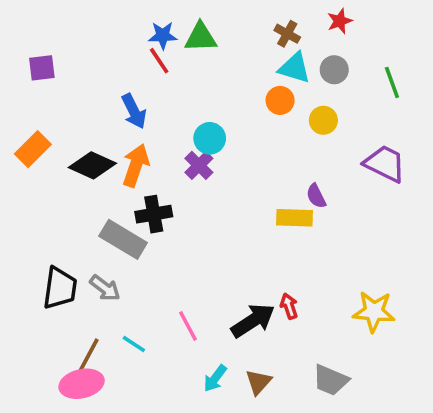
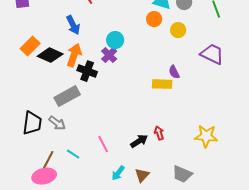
orange rectangle: (33, 149) -> (30, 46), moved
black cross: (154, 214) -> (87, 71), moved, turned 30
gray rectangle: (123, 239) -> (67, 96), turned -60
black arrow: (253, 321) -> (139, 141), size x0.7

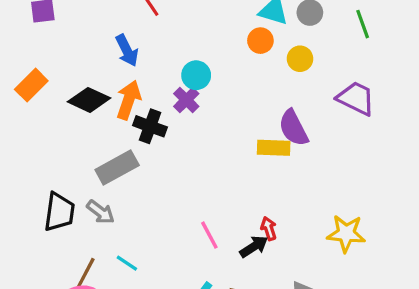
orange rectangle: (30, 46) -> (31, 85), moved
purple semicircle: (174, 72) -> (293, 128), size x1.6
black arrow: (139, 141) -> (254, 247), moved
pink line: (103, 144) -> (209, 235), moved

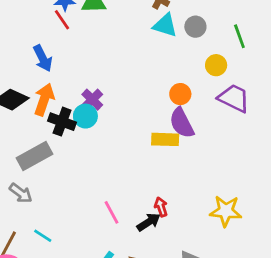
orange circle: (260, 41) -> (180, 94), moved
yellow circle: (300, 59) -> (216, 65), moved
cyan circle: (196, 75) -> (85, 116), moved

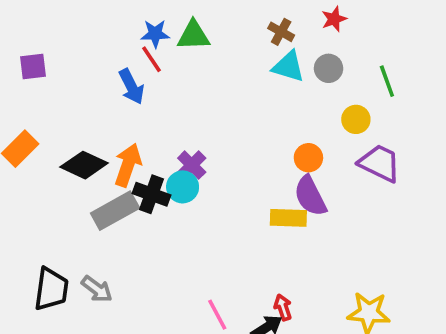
blue arrow: (43, 58) -> (131, 87), moved
gray rectangle: (34, 156) -> (115, 211), moved

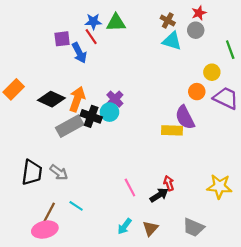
purple square: (33, 66) -> (62, 39), moved
gray circle: (329, 68) -> (196, 30), moved
orange circle: (308, 158) -> (197, 92), moved

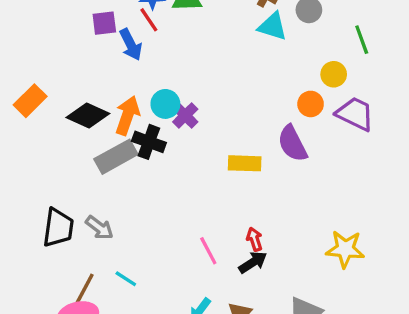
cyan circle: (109, 112) -> (165, 104), moved
yellow rectangle: (172, 130) -> (245, 163), moved
red arrow: (169, 183) -> (254, 239), moved

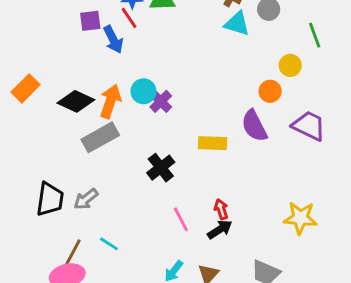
purple trapezoid: (355, 114) -> (309, 126), moved
black cross: (149, 142) -> (161, 168), moved, turned 32
gray arrow: (99, 228) -> (86, 199), turned 105

